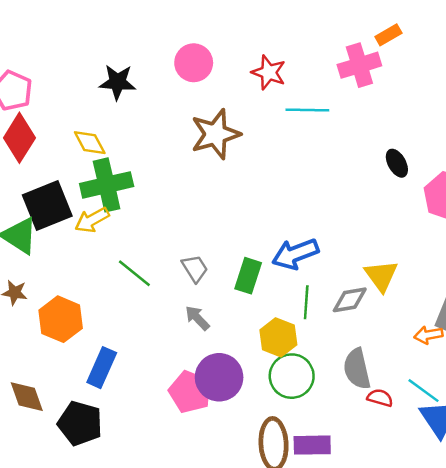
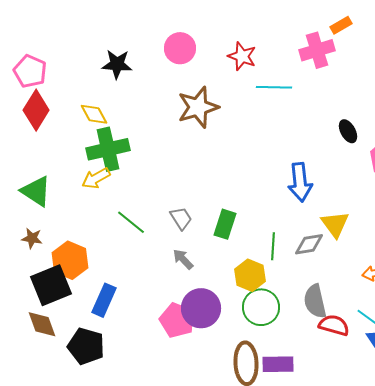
black square: (47, 206) -> (51, 285), moved
blue arrow: (295, 254) -> (300, 182), moved, turned -75
red semicircle: (380, 398) -> (334, 325), size x1.4

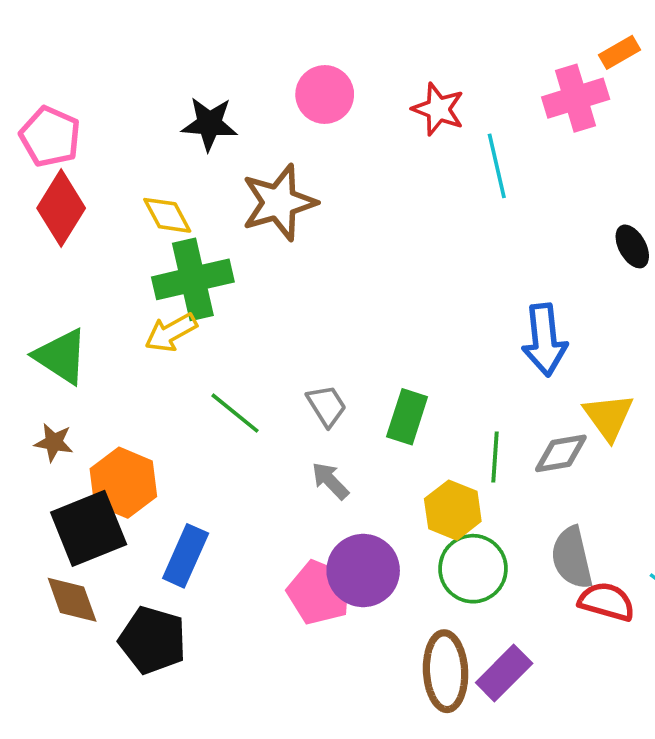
cyan line: (274, 87) -> (497, 166), turned 76
brown star: (198, 107) -> (279, 203), moved
purple rectangle: (278, 364) -> (504, 673), turned -44

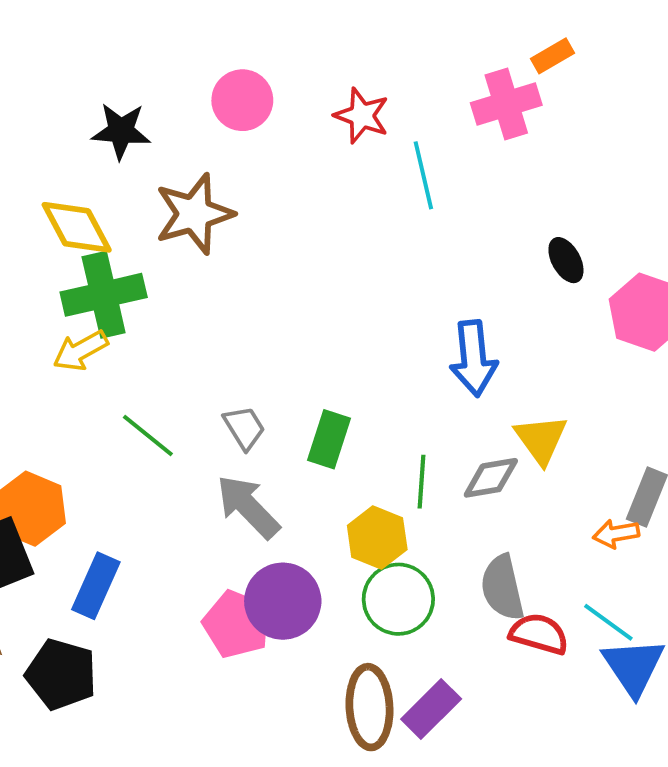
yellow diamond: (167, 215) -> (77, 227), size x1.4
gray arrow: (330, 481) -> (248, 507), size x1.6

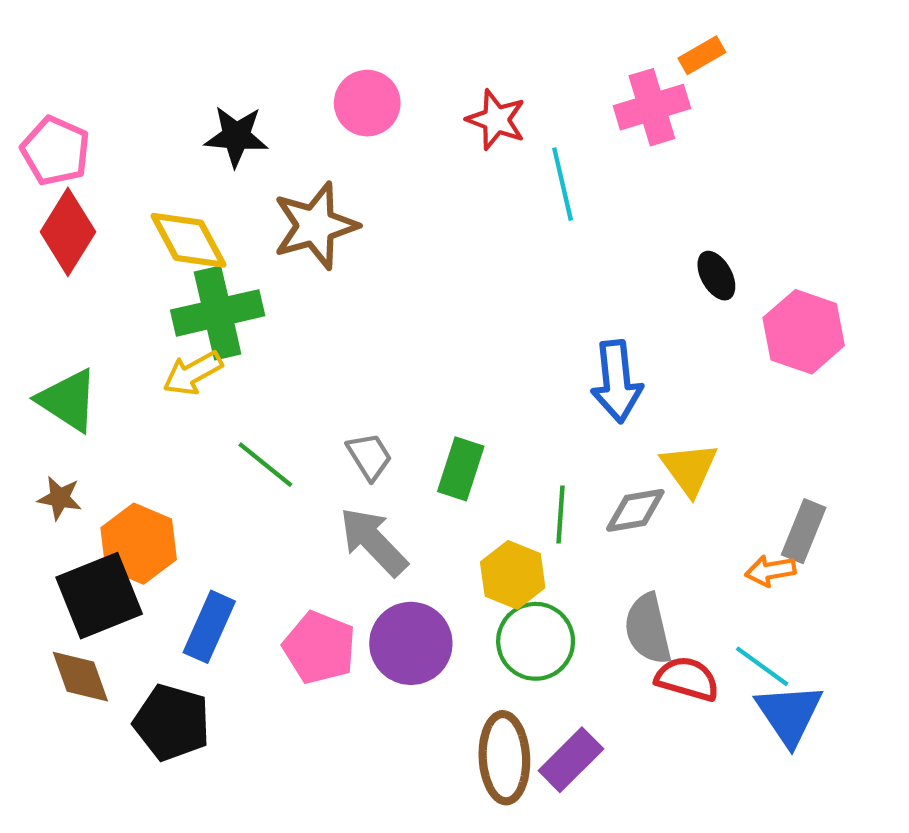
pink pentagon: (237, 624) -> (319, 648), moved

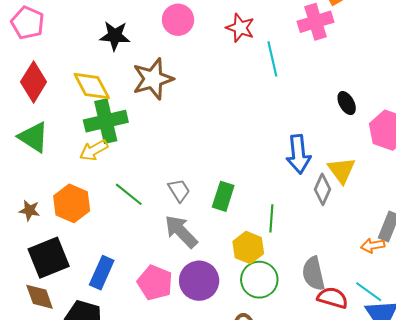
pink pentagon: (55, 151) -> (27, 23), moved
green triangle: (68, 400) -> (34, 137), moved
yellow triangle: (689, 469) -> (342, 170), moved
gray diamond: (635, 510) -> (323, 189), moved, turned -56
orange hexagon: (139, 544) -> (72, 203), moved

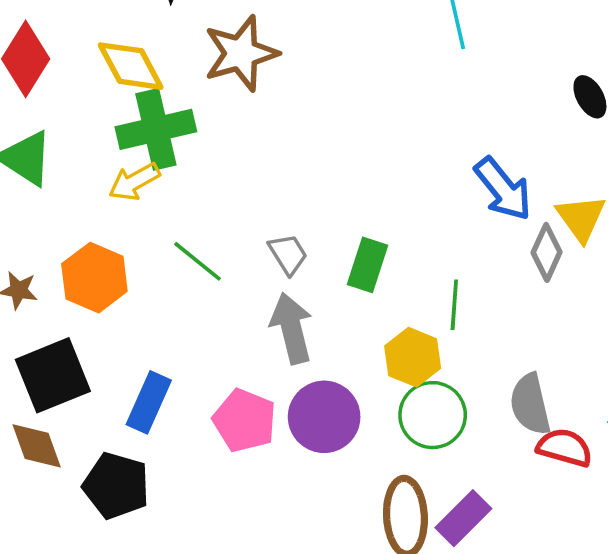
blue arrow: (298, 154) -> (503, 189), turned -33
gray arrow: (181, 231) -> (292, 328), turned 30

